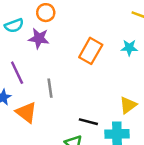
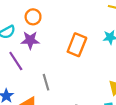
purple line: (17, 73) -> (16, 61), moved

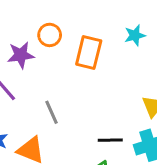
orange circle: (33, 17) -> (50, 35), moved

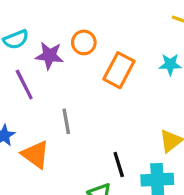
black line: (110, 140) -> (119, 164), turned 60

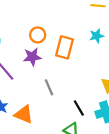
purple star: (49, 56) -> (32, 57), moved
gray line: (66, 121) -> (49, 87), moved

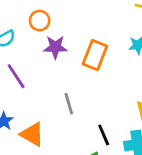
orange circle: (38, 35) -> (40, 21), moved
purple star: (32, 57) -> (55, 47), moved

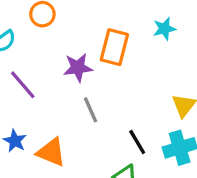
purple star: (55, 47) -> (78, 68), moved

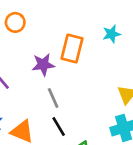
black line: (137, 142) -> (59, 126), moved

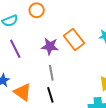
orange rectangle: (72, 48) -> (74, 40), turned -65

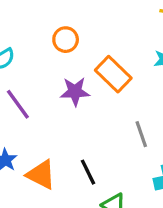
orange circle: (37, 10) -> (66, 40), moved
gray line: (51, 73) -> (141, 134), moved

